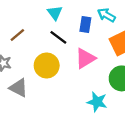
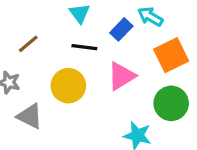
blue rectangle: (85, 24) -> (121, 29), turned 35
black line: (58, 37) -> (84, 47), turned -30

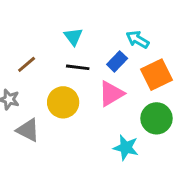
blue rectangle: (121, 29) -> (117, 61), moved

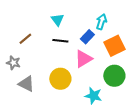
cyan arrow: (138, 40) -> (101, 22), turned 77
yellow circle: (63, 102) -> (60, 79), moved

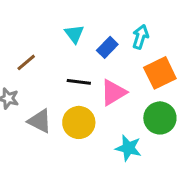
blue rectangle: (87, 37) -> (107, 47), moved
black line: (60, 41) -> (79, 82), moved
gray triangle: (26, 84) -> (40, 121), moved

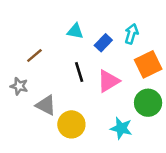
cyan triangle: (74, 34) -> (75, 31), turned -42
black line: (79, 82) -> (79, 72), turned 66
yellow circle: (79, 122) -> (71, 124), moved

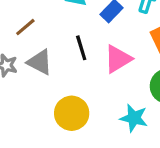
gray triangle: (46, 105) -> (40, 62), moved

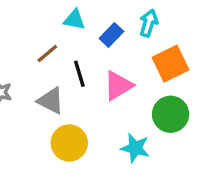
brown line: (25, 27) -> (47, 53), moved
gray triangle: (40, 62) -> (51, 101), moved

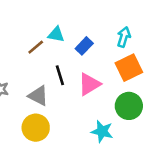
cyan arrow: (149, 23) -> (124, 37), moved
brown line: (47, 53) -> (36, 47), moved
yellow circle: (69, 143) -> (36, 128), moved

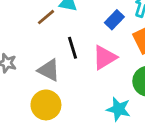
blue rectangle: (84, 46) -> (114, 20), moved

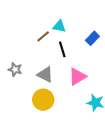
black line: (72, 48) -> (62, 49), moved
pink triangle: (105, 58) -> (77, 77), moved

